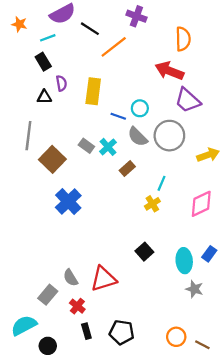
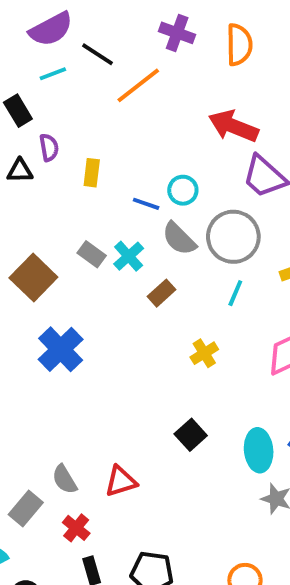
cyan line: (48, 38) -> (53, 74), moved
orange semicircle: (183, 39) -> (239, 45), moved
yellow rectangle: (93, 91) -> (92, 173), moved, size x0.6
cyan line: (161, 183) -> (235, 293), moved
red triangle: (103, 279) -> (121, 481), size x0.7

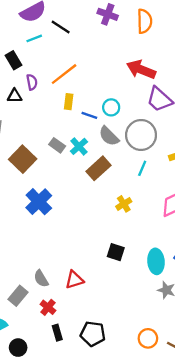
orange line: (138, 85) -> (64, 74), moved
yellow rectangle: (92, 173) -> (69, 102), moved
brown rectangle: (162, 293) -> (99, 168), size x1.5
black square: (191, 435) -> (116, 252), turned -30

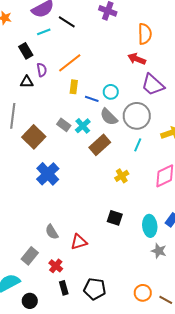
orange semicircle: (144, 21) -> (145, 34), moved
red arrow: (141, 69) -> (137, 59), size x0.7
gray semicircle: (41, 279) -> (52, 232), moved

